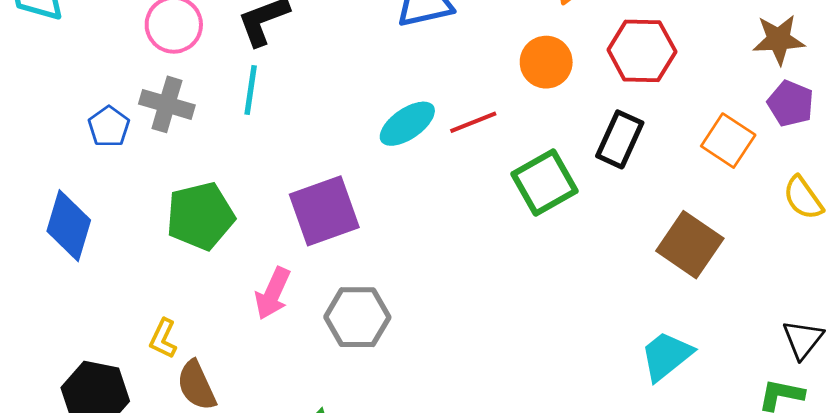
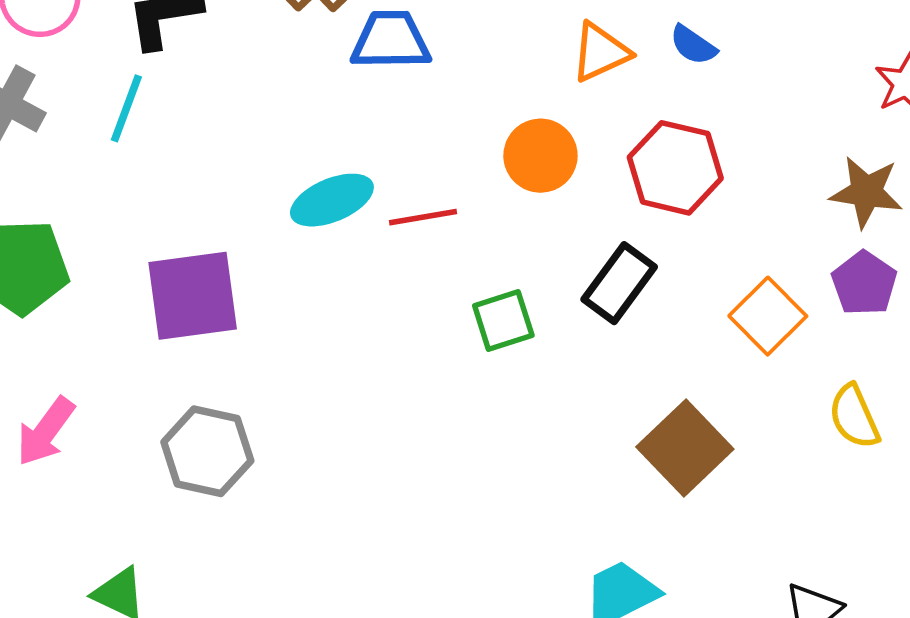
green square: (544, 182) -> (503, 320), size x0.7
pink arrow: (273, 293) -> (46, 431), moved

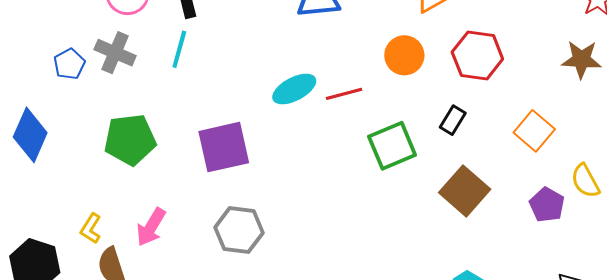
black rectangle: (619, 283) -> (453, 120), size x0.7
purple pentagon: (864, 283) -> (547, 205), moved
green square: (503, 320) -> (392, 146), size x1.4
brown square: (685, 448) -> (465, 191), moved

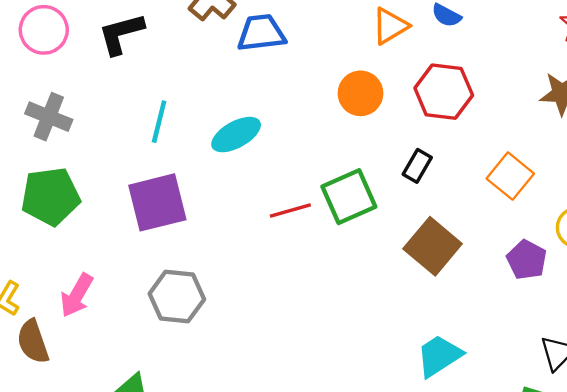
cyan line: (179, 49) -> (159, 122), moved
gray cross: (115, 53) -> (49, 117), moved
red line: (344, 94) -> (290, 210), moved

